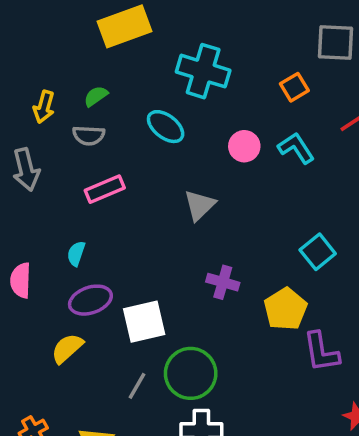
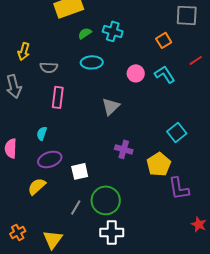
cyan cross: (203, 71) -> (113, 31), size x0.7
green semicircle: (96, 96) -> (85, 33), moved
cyan ellipse: (166, 127) -> (92, 62), turned -40
pink rectangle: (105, 189) -> (58, 97), turned -60
white square: (144, 322) -> (80, 171), size x0.7

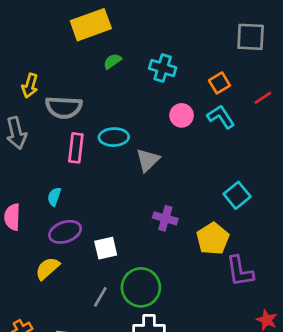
cyan cross: (113, 31) -> (163, 68), moved
orange square: (164, 40) -> (219, 83), moved
cyan ellipse: (92, 62) -> (114, 137), moved
gray semicircle: (49, 67) -> (64, 107), size x1.5

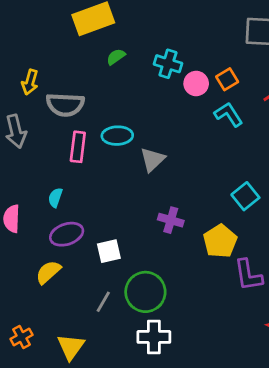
pink circle: (182, 115) -> (196, 83), moved

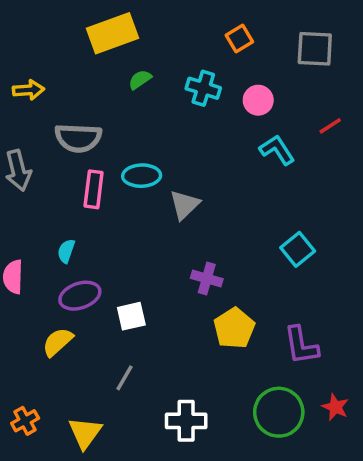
orange square: (227, 79) -> (239, 38), moved
yellow arrow: (30, 82) -> (28, 90), moved, turned -110
pink circle: (196, 83) -> (258, 100), moved
yellow pentagon: (220, 241) -> (234, 328), moved
green circle: (145, 292) -> (279, 412), moved

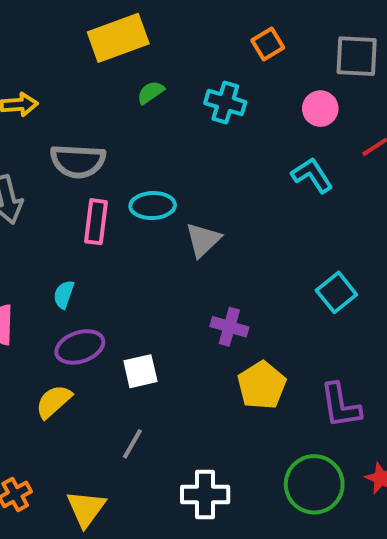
pink circle: (258, 100) -> (320, 109), moved

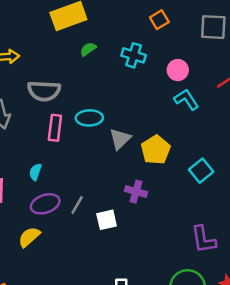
pink circle: (320, 109) -> (178, 70), moved
white square: (140, 371) -> (107, 220), moved
yellow pentagon: (262, 385) -> (156, 150), moved
gray line: (132, 444) -> (77, 205), moved

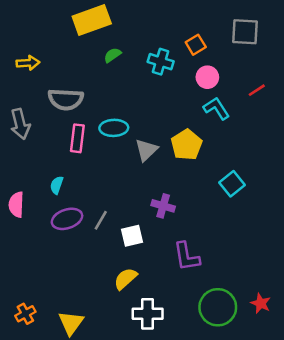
orange square: (159, 20) -> (196, 45), moved
yellow pentagon: (156, 150) -> (187, 145), moved
yellow semicircle: (29, 237) -> (125, 279), moved
purple L-shape: (204, 239) -> (187, 257), moved

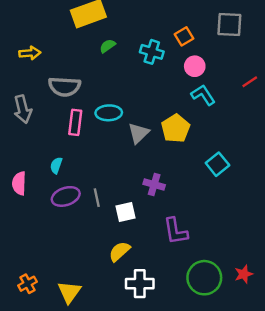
red line: (257, 90) -> (250, 82), moved
gray line: (101, 220) -> (97, 198), turned -42
red star: (261, 303) -> (244, 274), turned 30

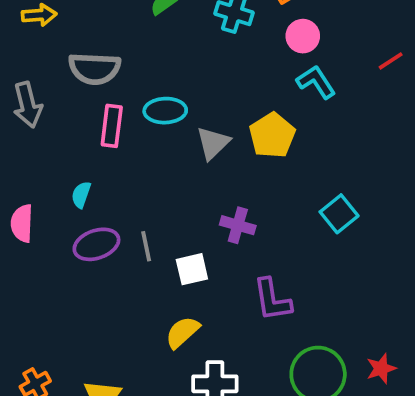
cyan square: (217, 164) -> (339, 214), moved

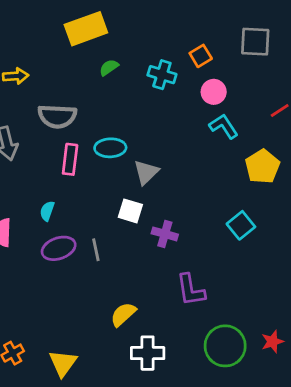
yellow pentagon: (272, 135) -> (262, 166), moved
white square: (192, 269) -> (130, 211), moved, turned 30

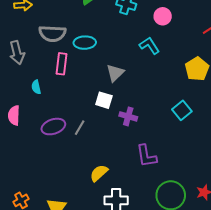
cyan L-shape: (224, 126) -> (149, 46), moved
cyan ellipse: (110, 148) -> (85, 43), moved
cyan semicircle: (47, 211) -> (36, 87), moved, turned -32
gray line: (96, 250) -> (80, 128), turned 42

